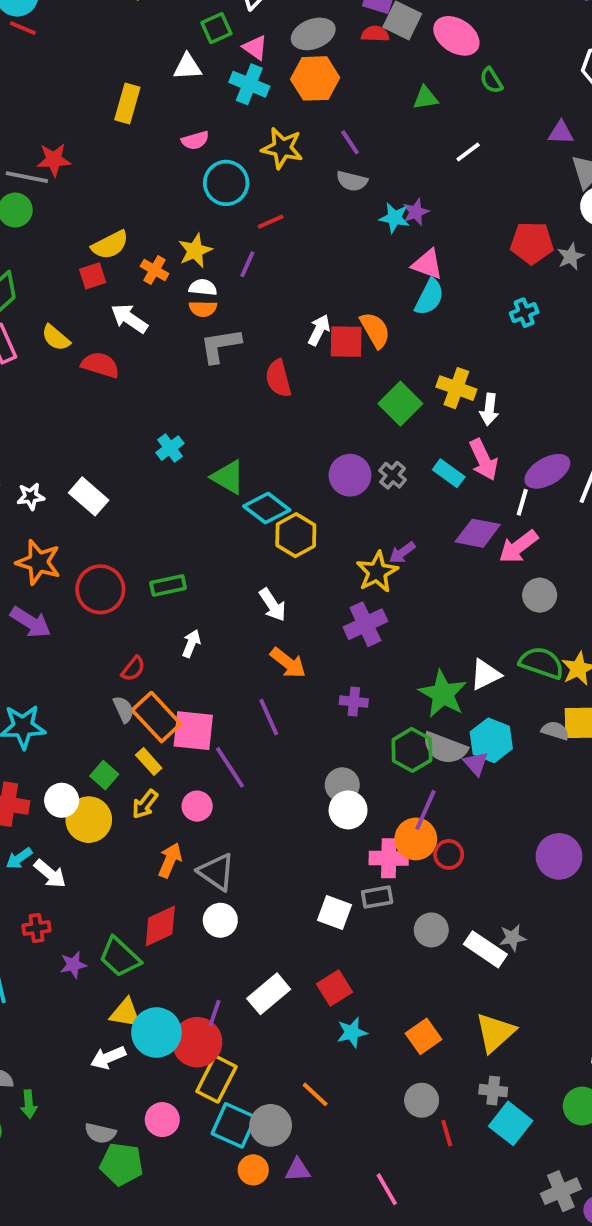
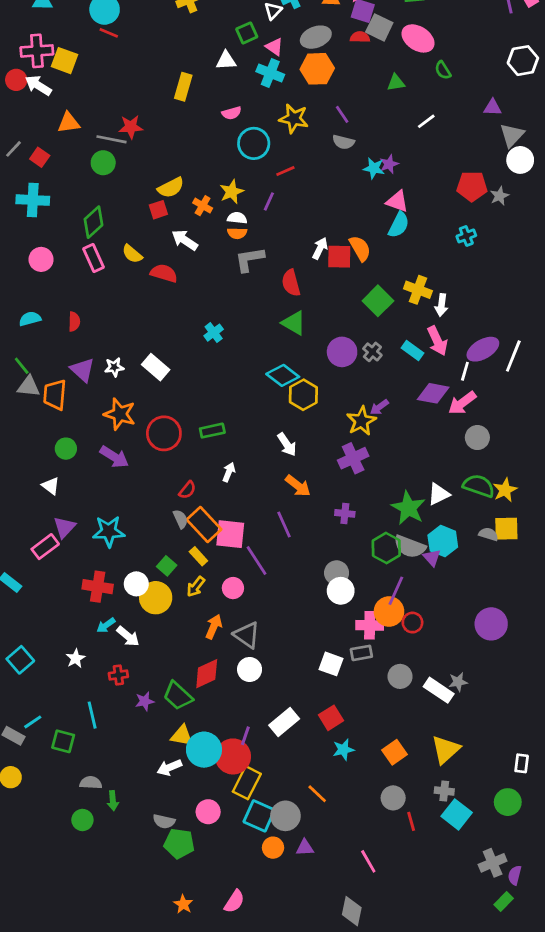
green triangle: (228, 477) -> (294, 323), moved

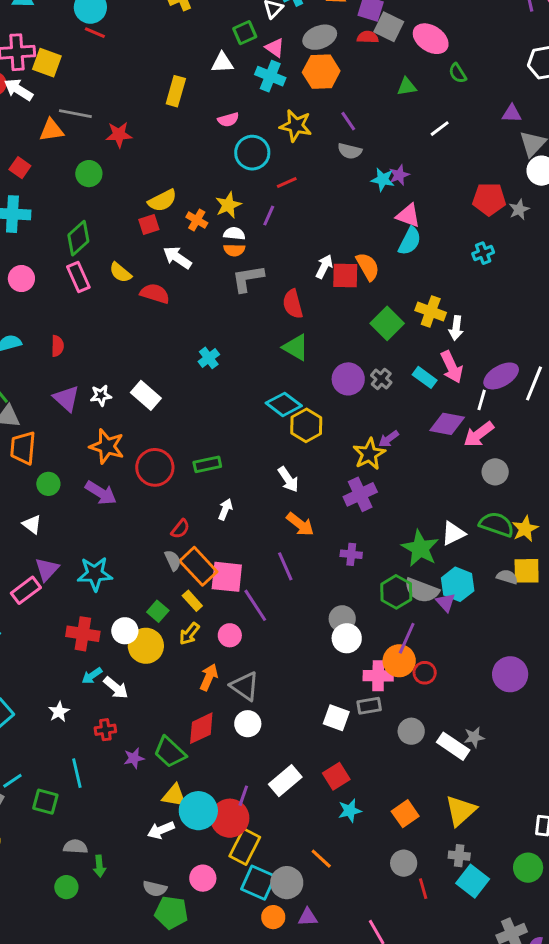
gray line: (111, 139) -> (75, 114), moved
orange trapezoid: (55, 395) -> (23, 448), moved

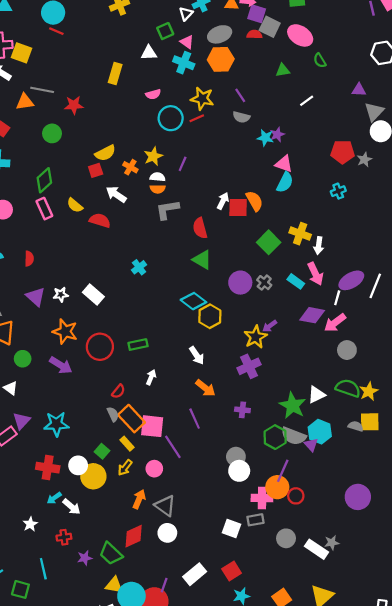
red line: (287, 183) -> (197, 118), moved

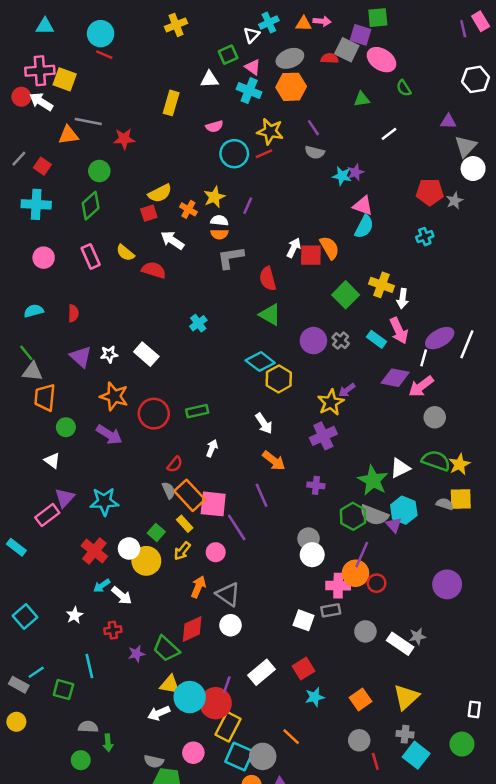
purple square: (257, 14) -> (360, 35), moved
green diamond: (44, 180) -> (91, 206), moved
red cross: (48, 468) -> (94, 551), turned 30

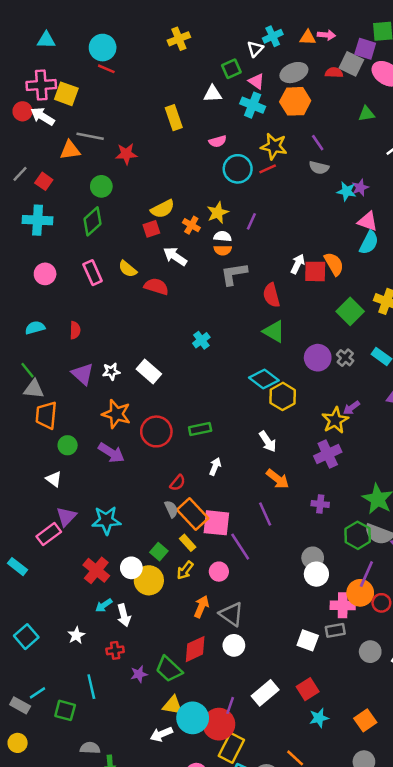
yellow rectangle: (171, 103) -> (174, 118), turned -35
white arrow: (122, 596) -> (124, 615), turned 35

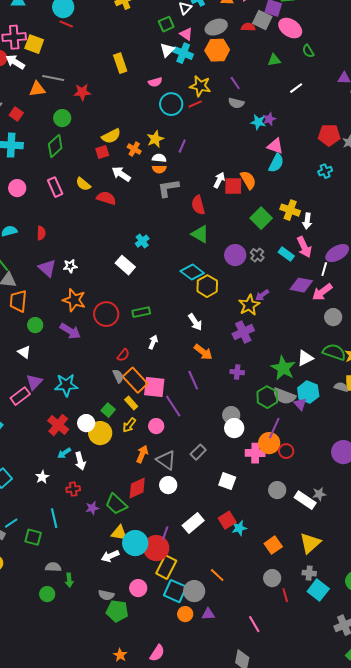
white triangle: (213, 94) -> (167, 50), moved, turned -42
white rectangle: (149, 371) -> (125, 265), moved
gray rectangle: (335, 630) -> (198, 452), moved, turned -35
cyan star: (319, 718) -> (239, 528), moved

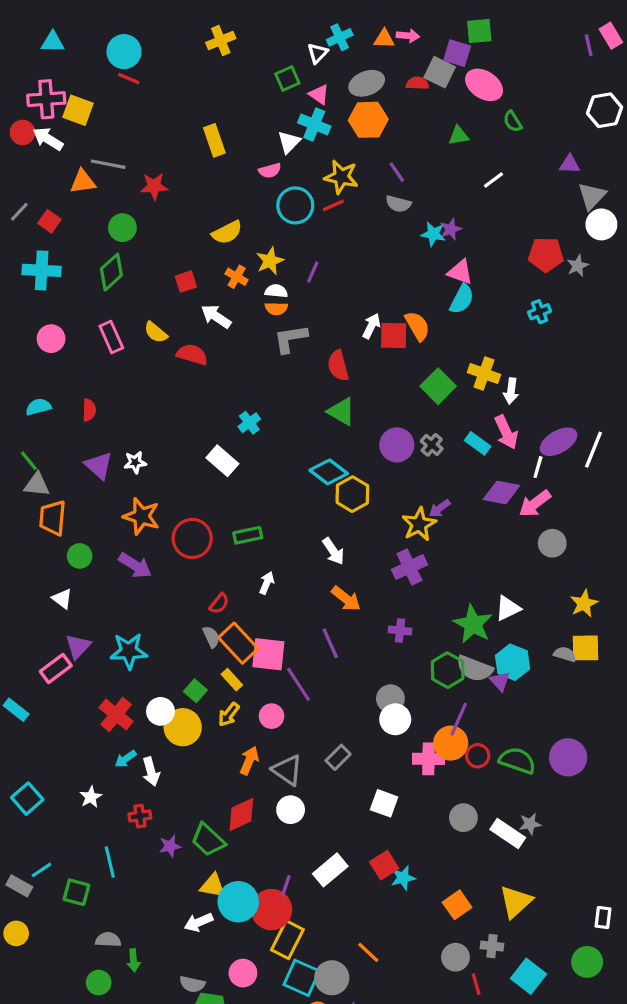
white triangle: (167, 50) -> (289, 142), moved
yellow semicircle: (111, 136) -> (227, 232), moved
green semicircle: (334, 352) -> (517, 761), moved
gray cross: (309, 573) -> (492, 946), moved

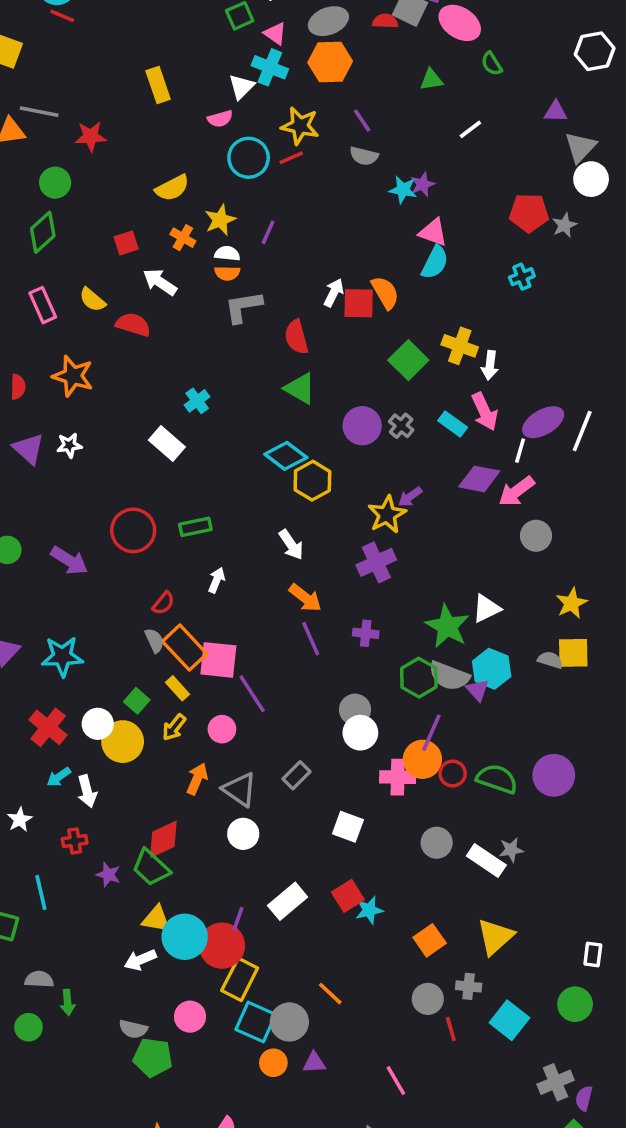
orange star: (141, 516) -> (73, 376), moved
purple line: (330, 643) -> (311, 639), moved
red diamond: (241, 814) -> (163, 839), moved
purple star: (170, 846) -> (108, 875), turned 30

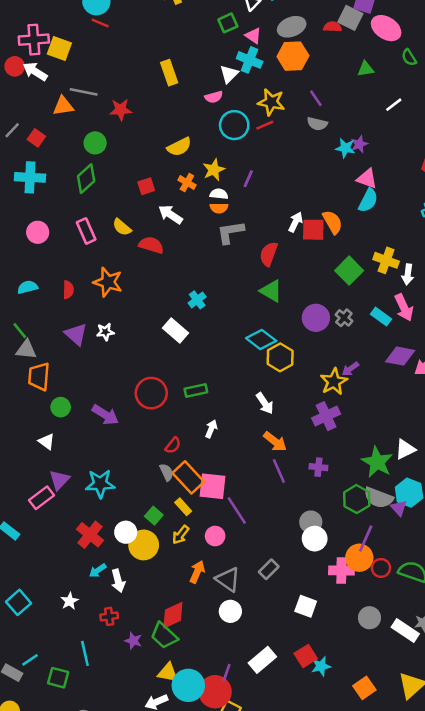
red semicircle: (296, 337) -> (269, 254), turned 35

